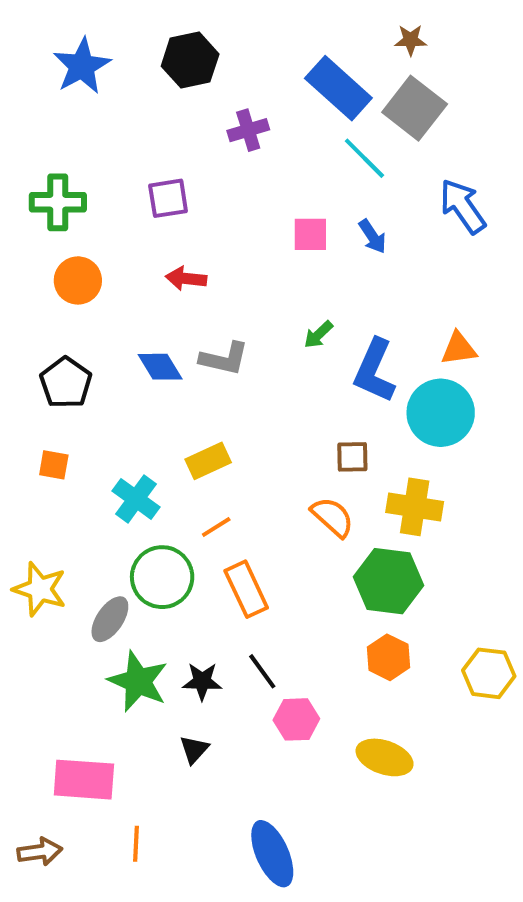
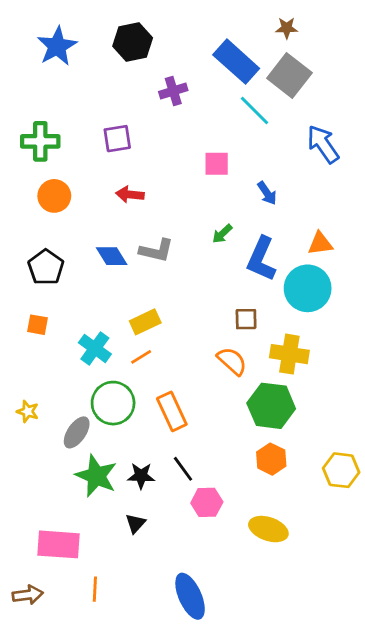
blue arrow: (372, 236) -> (267, 193), moved
orange line: (216, 527) -> (141, 357), moved
yellow star: (40, 589) -> (28, 411), size x0.6

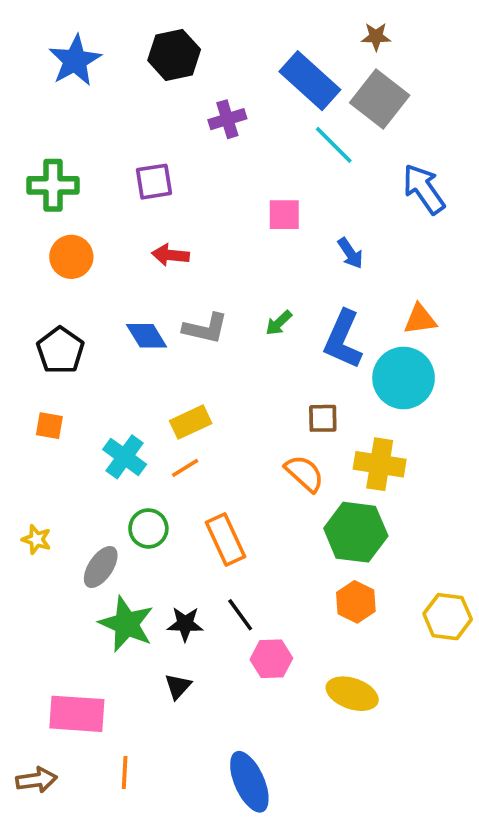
green arrow: (222, 234) -> (279, 323), moved
green circle: (113, 403) -> (148, 528), size x0.7

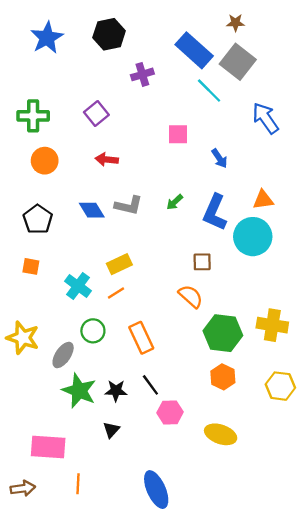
purple square: (154, 182) -> (96, 114), turned -30
yellow cross: (380, 464) -> (272, 325), moved
yellow star: (36, 539) -> (23, 338), size x1.8

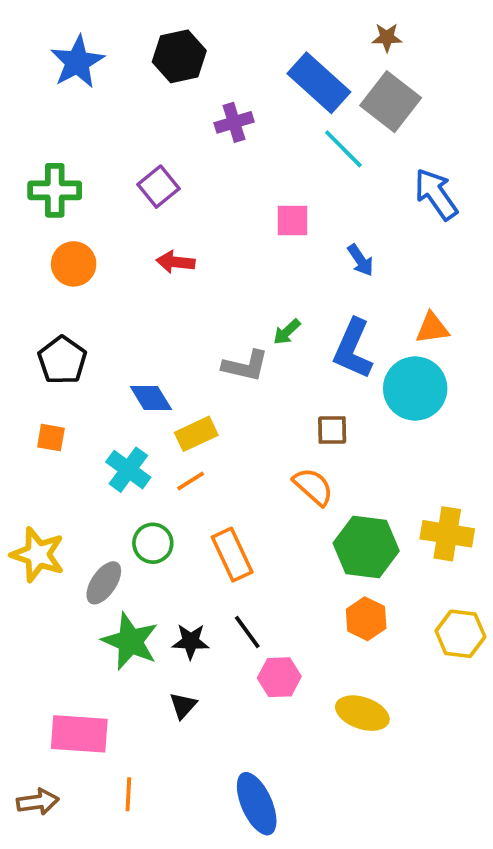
gray L-shape: (129, 206) -> (245, 366), moved
blue diamond: (92, 210) -> (151, 398), moved

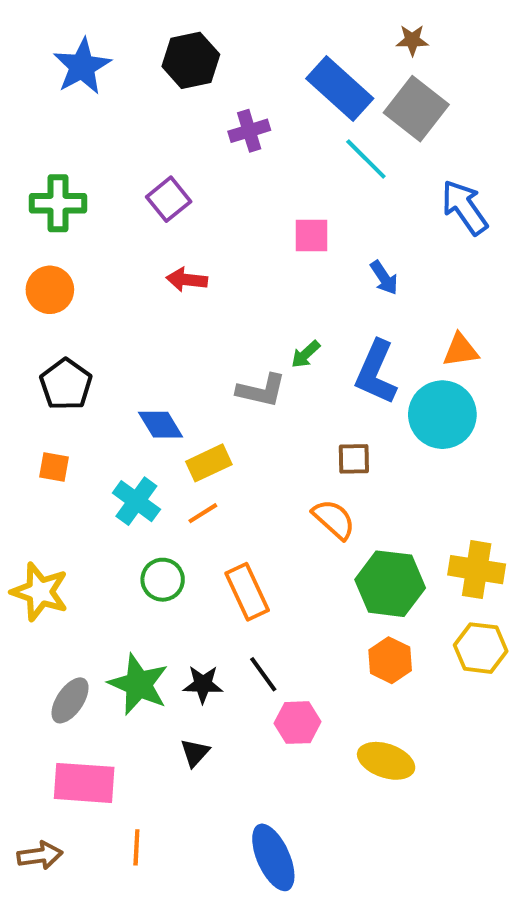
orange circle: (74, 264) -> (50, 290), moved
gray ellipse: (104, 583) -> (70, 700), moved
yellow hexagon: (460, 634) -> (481, 648), moved

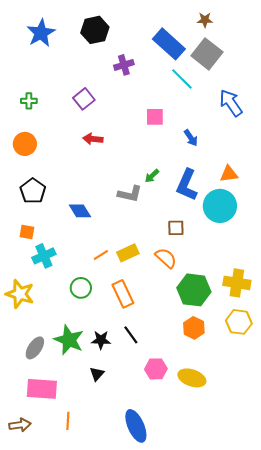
green cross: (58, 203) -> (29, 101), size x0.6
yellow rectangle: (209, 463) -> (128, 253), moved
cyan cross: (136, 501) -> (44, 256), moved, turned 30
pink hexagon: (297, 723) -> (156, 369), moved

